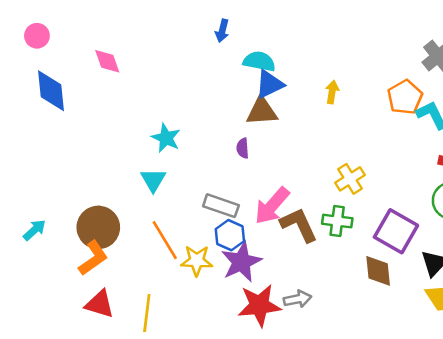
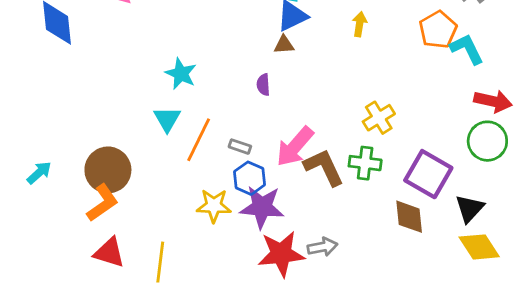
brown triangle: (262, 111) -> (284, 45), size x0.6
gray rectangle: (221, 206) -> (240, 147), size x0.6
orange line: (165, 240) -> (199, 140), moved, turned 57
purple star: (241, 262) -> (262, 207), turned 30

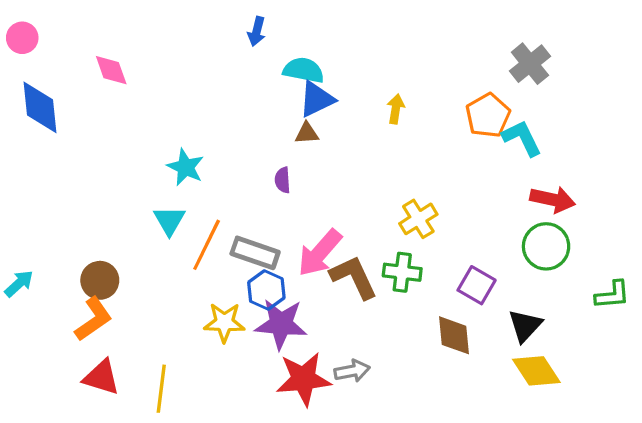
gray rectangle: (240, 147) -> (255, 253), size x1.8
brown circle: (108, 170) -> (100, 280), size x0.7
purple square: (428, 174) -> (477, 285), size x0.7

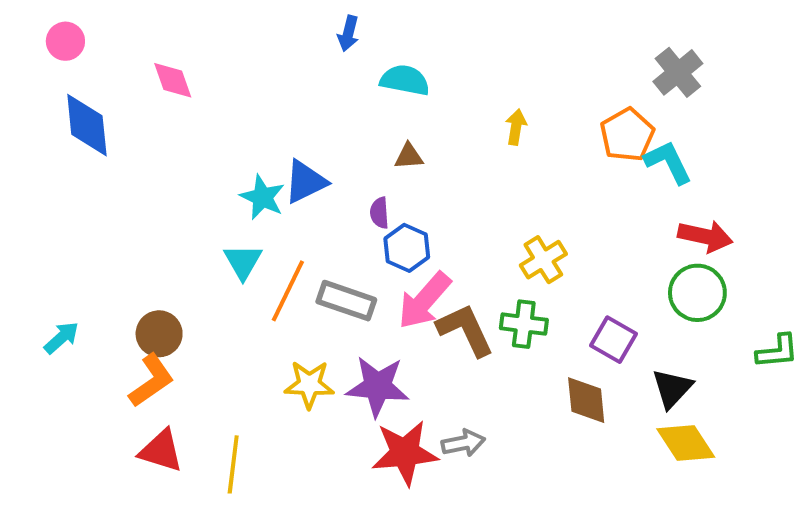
blue triangle: (316, 99) -> (305, 182), moved
blue hexagon: (266, 290) -> (407, 248), moved

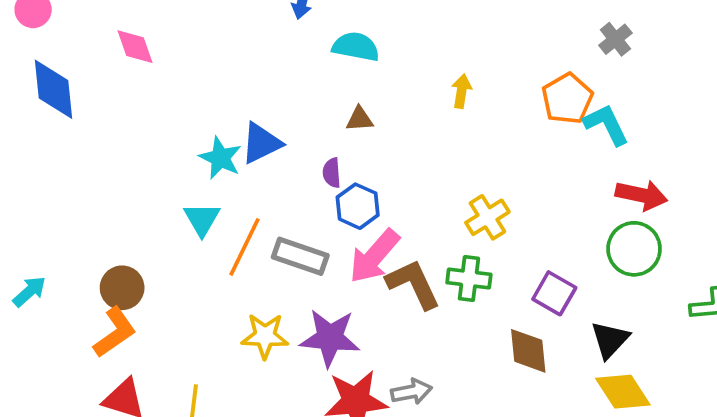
gray cross: (678, 72) -> (615, 39), size x0.7

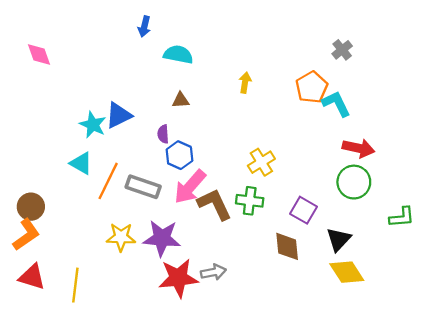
cyan triangle: (202, 219) -> (81, 163), turned -30

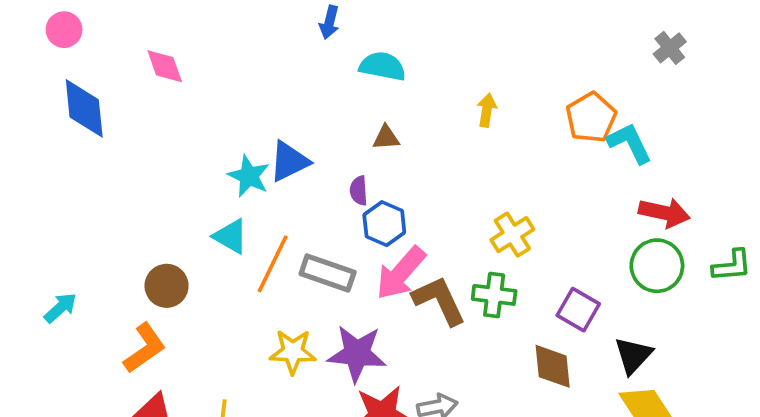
gray cross: (342, 50) -> (670, 48), moved
brown circle: (31, 207) -> (167, 286), moved
green L-shape: (402, 217) -> (732, 266), moved

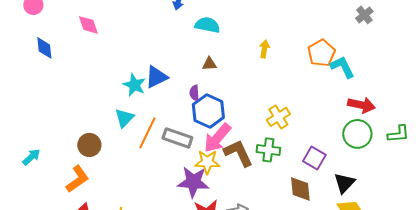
blue diamond: (84, 108) -> (44, 48), size x0.7
blue hexagon: (384, 224) -> (208, 111), size x1.4
cyan triangle: (231, 236) -> (124, 118), turned 45
yellow star: (293, 352) -> (207, 162), moved

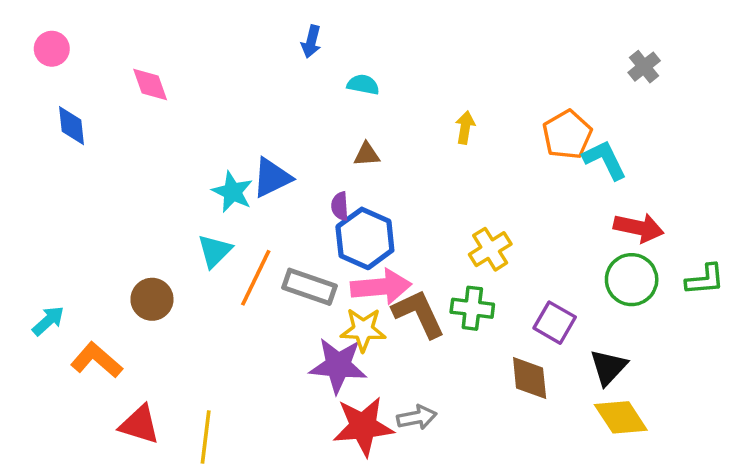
cyan semicircle: (207, 25) -> (363, 85), size x0.7
pink arrow: (217, 138) -> (381, 287), turned -136
orange L-shape: (77, 179) -> (96, 360), moved, turned -104

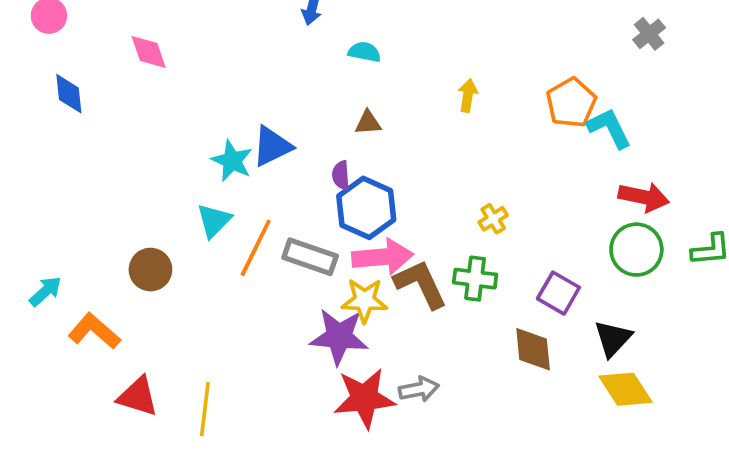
yellow cross: (490, 249) -> (493, 219), size x0.7

